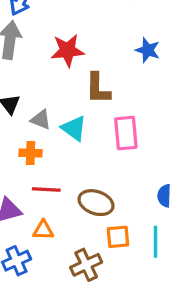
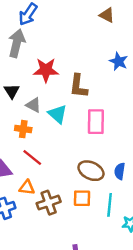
red star: (67, 50) -> (46, 70), moved
red line: (46, 190) -> (32, 158), turned 30
brown ellipse: (96, 203) -> (91, 171), moved
brown cross: (86, 265) -> (49, 203), moved

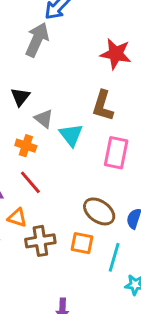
red star: (46, 70) -> (116, 54), moved

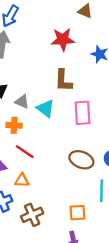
brown cross: (40, 241) -> (32, 215), moved
orange square: (82, 243) -> (77, 213), moved

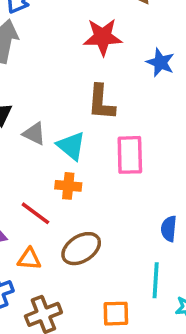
orange cross: (14, 125) -> (68, 186), moved
brown ellipse: (81, 160) -> (81, 249), moved, turned -55

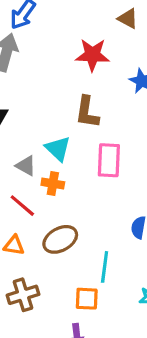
gray triangle: (34, 134) -> (26, 166), moved
cyan line: (156, 280) -> (105, 267), moved

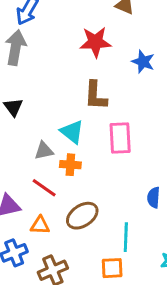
gray triangle: (26, 166) -> (44, 151), turned -36

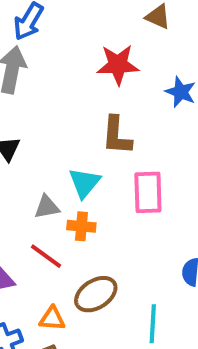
cyan triangle: (72, 132) -> (84, 183), turned 30
orange triangle: (40, 225) -> (52, 319), moved

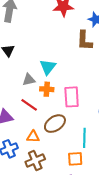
brown L-shape: (117, 135) -> (85, 41), moved
pink rectangle: (148, 192) -> (72, 97), moved

